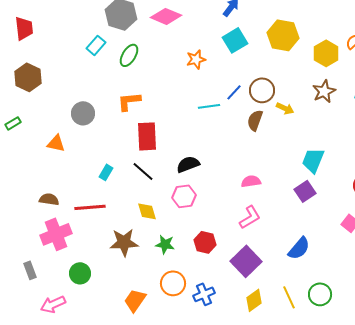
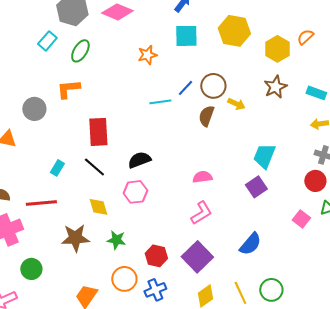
cyan square: (235, 40) -> (186, 36), turned 30
orange L-shape: (129, 101) -> (68, 89), moved
red hexagon: (205, 242) -> (156, 256), moved

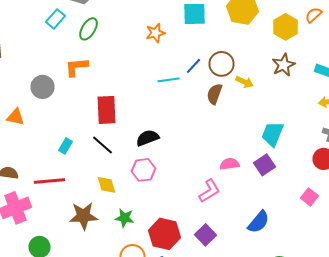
pink semicircle: (202, 177) -> (230, 164), moved
red hexagon: (156, 256) -> (164, 234), size x1.4
purple square: (197, 257) -> (206, 235), size x0.7

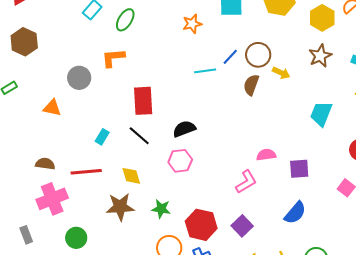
cyan trapezoid: (272, 134) -> (321, 114), moved
purple square: (264, 165) -> (299, 169), moved, turned 30
yellow diamond: (106, 185) -> (131, 176), moved

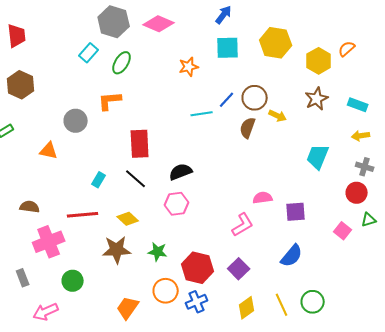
brown semicircle: (45, 164) -> (30, 207), moved
yellow diamond: (131, 176) -> (128, 219), turned -30

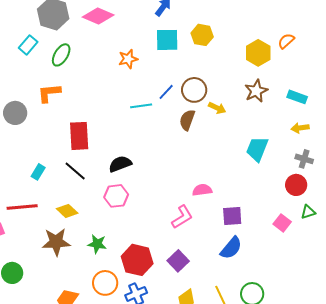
yellow hexagon: (276, 43) -> (202, 35), moved, size x0.7
purple square: (296, 212) -> (232, 216), moved

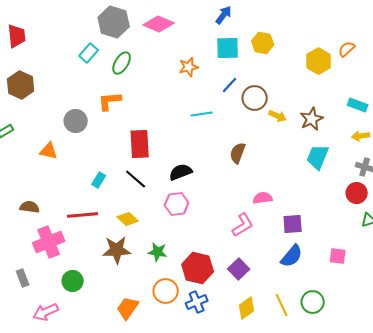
brown star: (256, 91) -> (312, 119), moved
blue line: (166, 92) -> (230, 85), moved
brown semicircle: (187, 120) -> (238, 153), moved
pink square: (282, 223) -> (338, 256), moved, turned -30

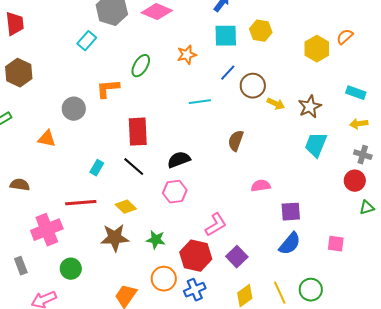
green ellipse: (122, 63) -> (141, 66), moved
brown semicircle: (30, 207) -> (20, 185), moved
pink L-shape: (243, 225) -> (216, 225), moved

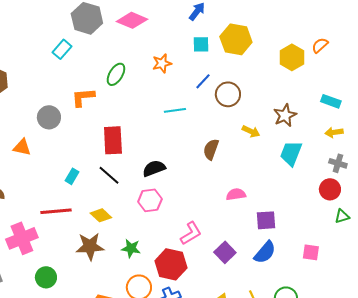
yellow hexagon: (261, 31) -> (236, 39), size x1.4
cyan square: (226, 36) -> (201, 44), size x0.7
yellow arrow: (276, 104) -> (251, 131), moved
purple square: (237, 257) -> (225, 252), moved

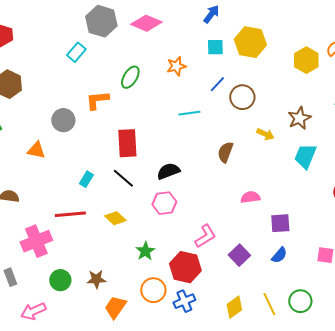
brown star: (90, 246) -> (96, 279), moved, size x0.7
green star: (131, 248) -> (145, 251), turned 30
blue semicircle: (265, 252) -> (279, 255), size x0.7

